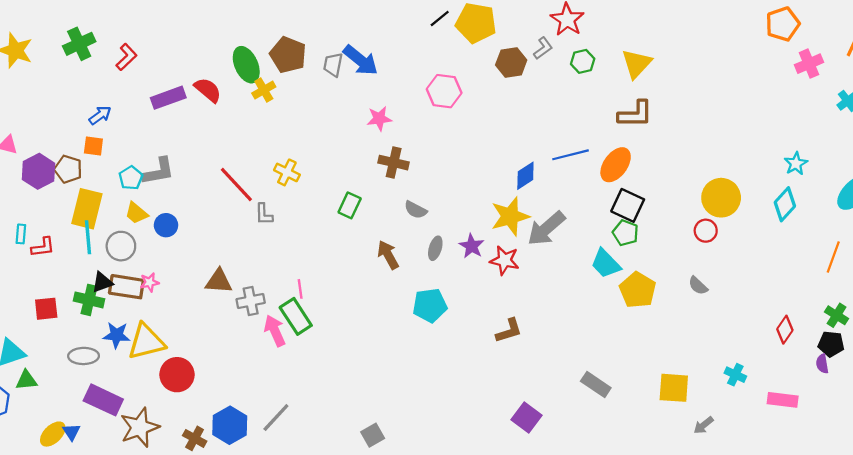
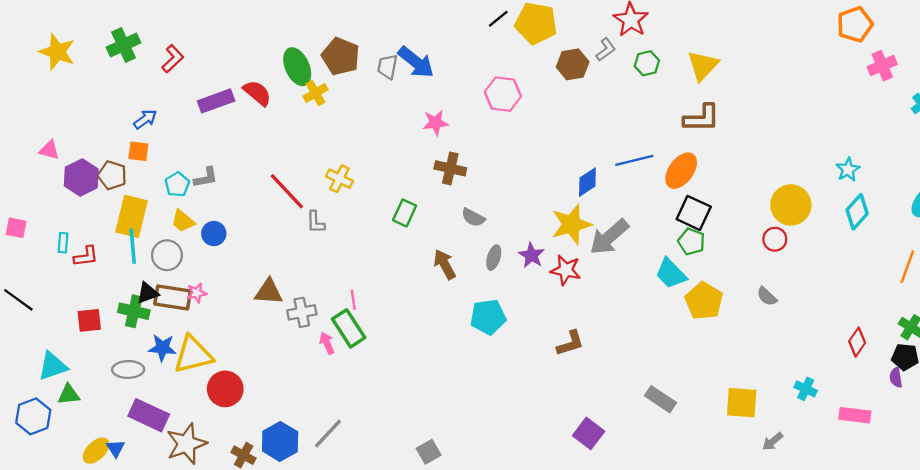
cyan star: (796, 164) -> (848, 170), moved
gray L-shape: (158, 171) -> (206, 178), size x0.7
pink arrow: (275, 331) -> (327, 343), size x0.7

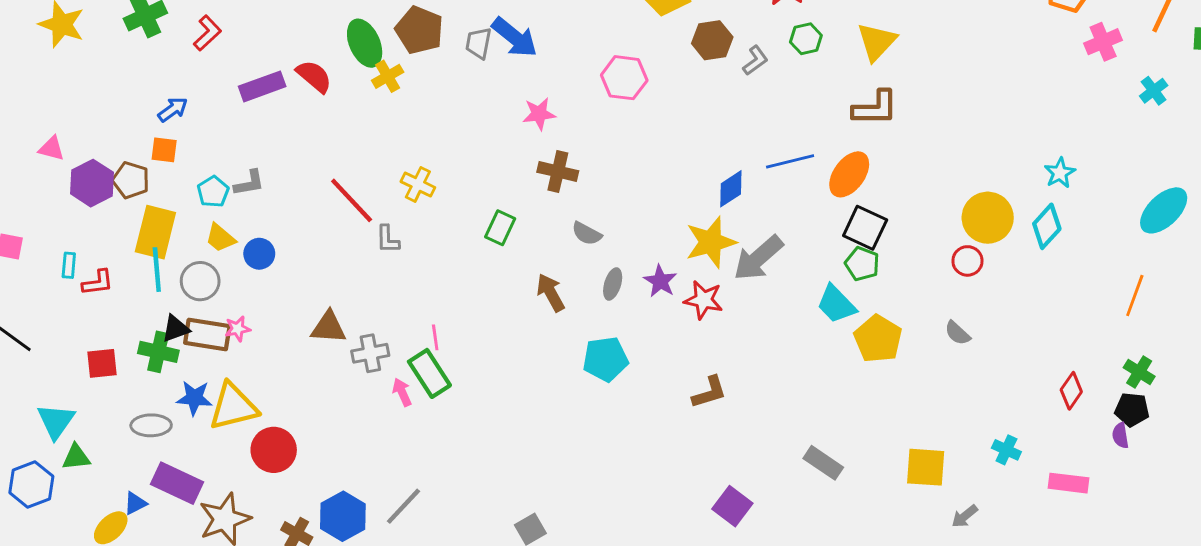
gray L-shape: (606, 50) -> (755, 60), moved
cyan diamond: (857, 212) -> (1047, 226), moved
cyan triangle: (53, 366) -> (56, 421), turned -36
blue triangle: (116, 448) -> (135, 503), moved, turned 36

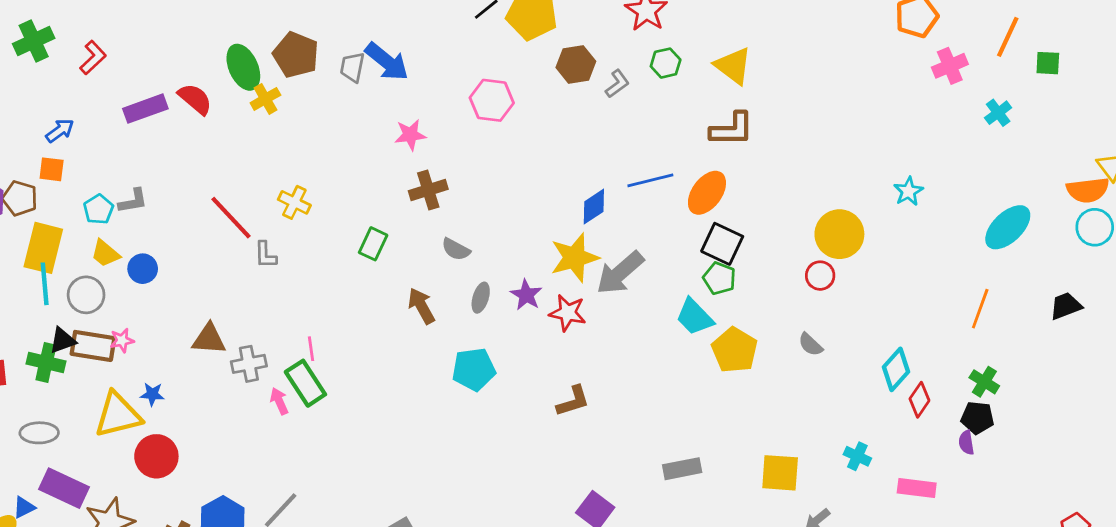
yellow triangle: (877, 42) -> (733, 66), turned -36
brown cross: (558, 171) -> (428, 190), turned -30
cyan diamond: (1047, 226) -> (896, 369), moved
blue star: (194, 398) -> (152, 394), moved, size x0.7
gray rectangle: (823, 463) -> (682, 469), turned -45

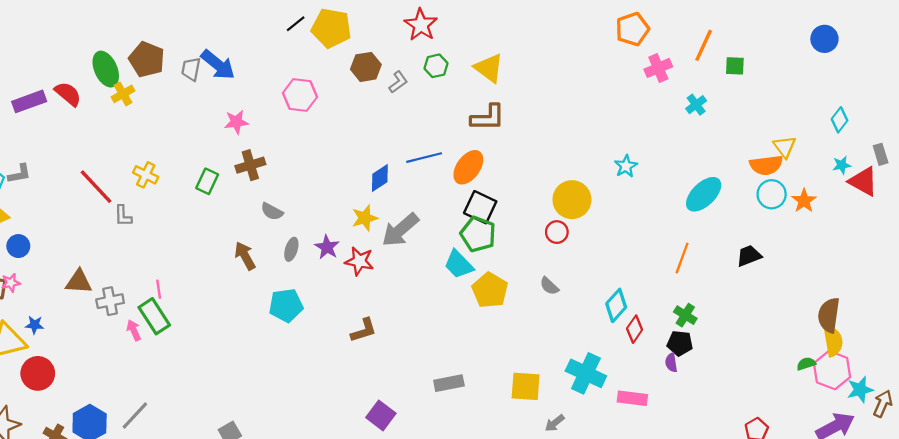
green rectangle: (373, 244) -> (207, 181), moved
yellow star: (575, 258) -> (365, 218), size x0.7
blue circle: (143, 269) -> (18, 246), moved
green pentagon: (719, 278) -> (478, 234), size x1.4
cyan cross: (857, 456) -> (586, 373), size x1.8

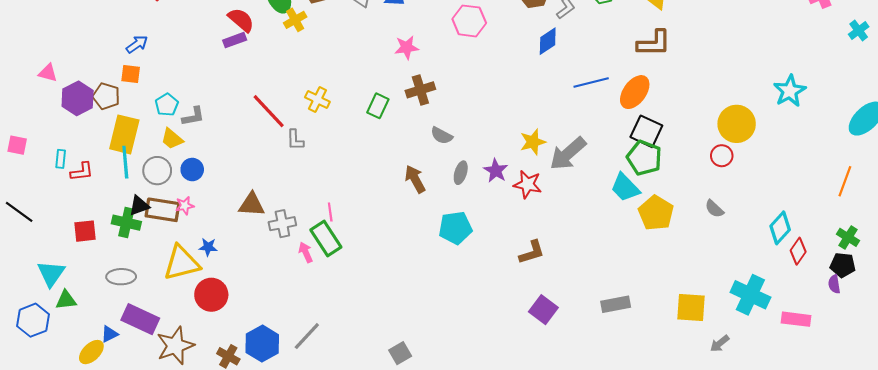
purple rectangle: (29, 101) -> (235, 40), moved, size x0.7
cyan star: (626, 166) -> (790, 91), size x1.4
gray L-shape: (19, 174) -> (193, 116), moved
blue diamond: (380, 178) -> (548, 41), moved
purple square: (381, 415) -> (543, 310), moved

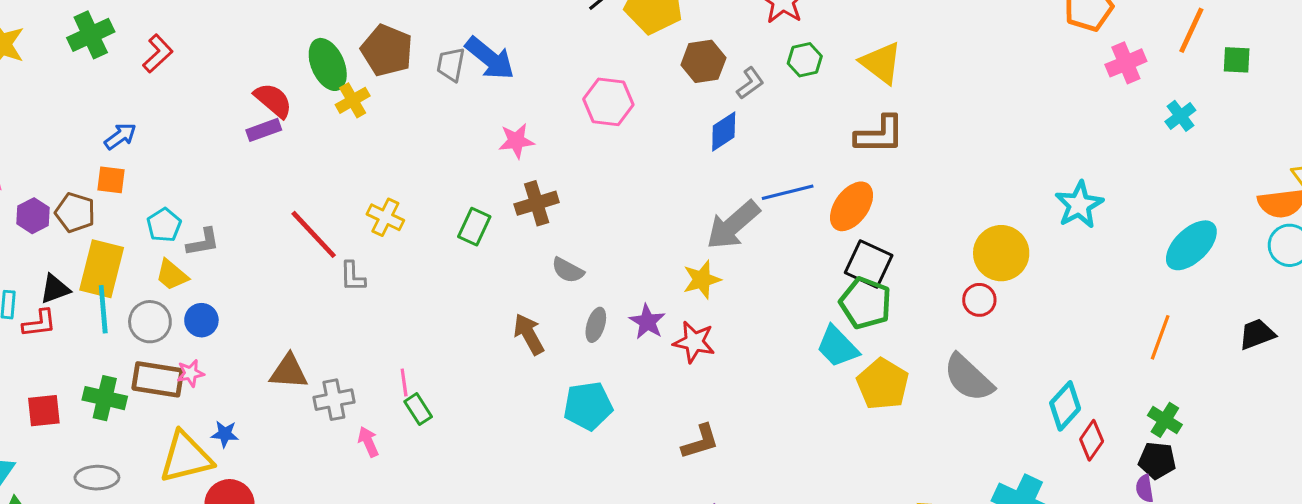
purple hexagon: (78, 98) -> (33, 216), size x0.7
gray arrow: (568, 154) -> (733, 225), moved
black triangle: (139, 206) -> (55, 289), moved
gray semicircle: (714, 209) -> (968, 378), size x1.8
green rectangle: (326, 238) -> (418, 409), moved, size x0.6

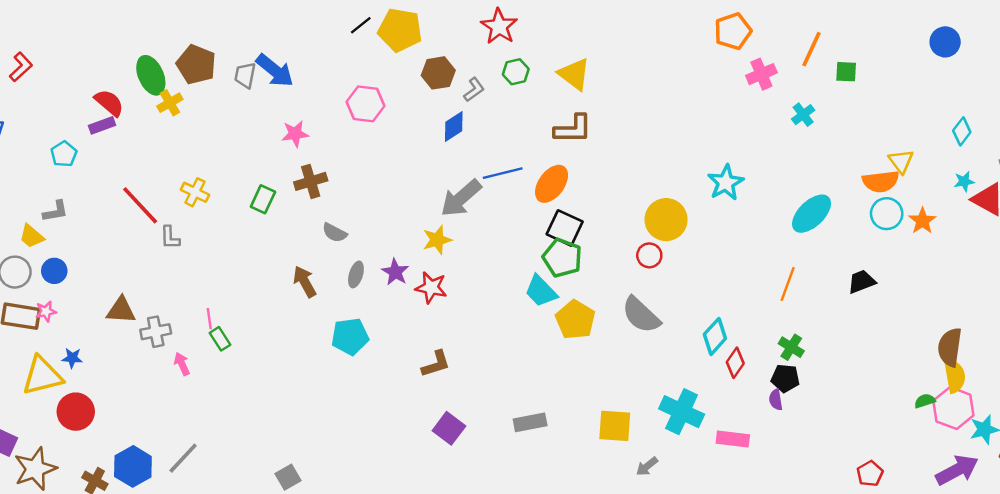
cyan pentagon: (164, 225) -> (64, 154), moved

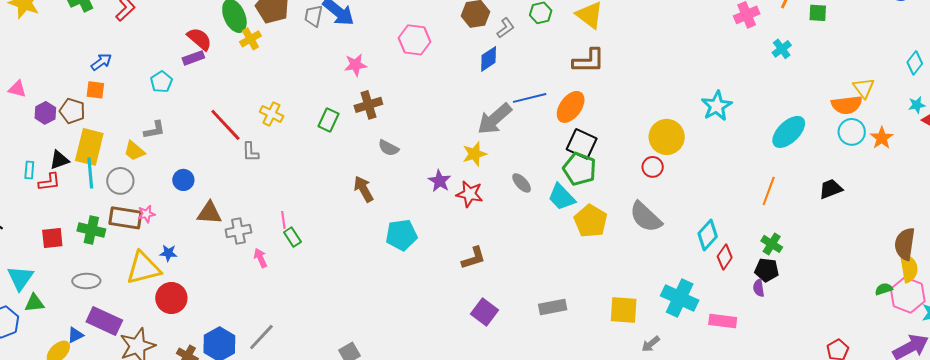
blue circle: (54, 271) -> (183, 180), moved
gray ellipse: (356, 274) -> (522, 183), moved, turned -60

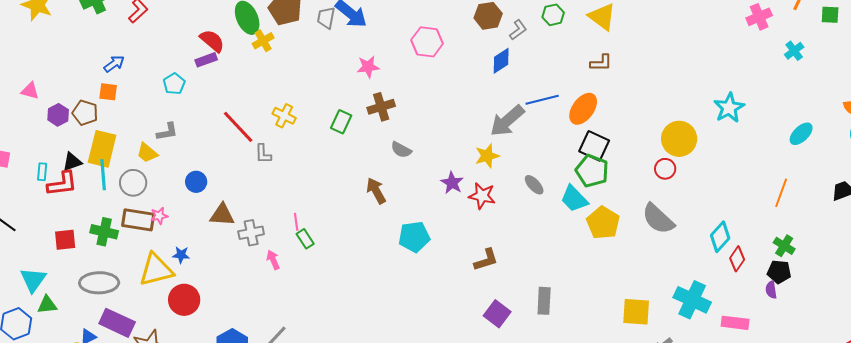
brown L-shape: (589, 61) -> (601, 63), size x0.7
cyan ellipse: (789, 132) -> (801, 134), size x0.7
red L-shape: (49, 182) -> (62, 184), size x1.4
gray ellipse: (86, 281) -> (99, 283), size x1.4
gray rectangle: (553, 307) -> (544, 301), moved, turned -76

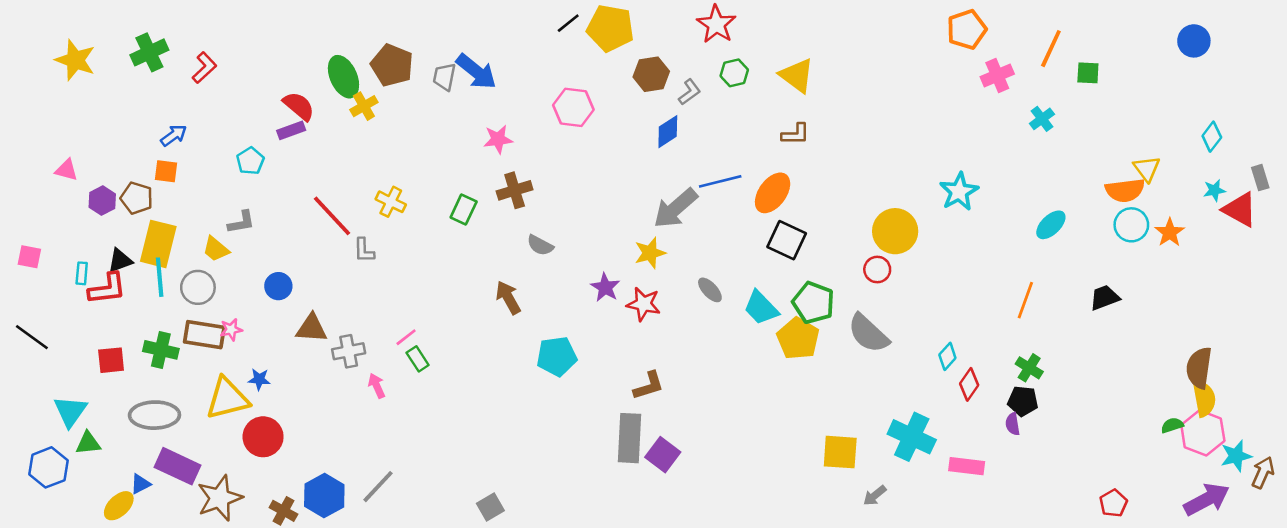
green pentagon: (592, 171) -> (813, 303), moved
pink line: (296, 222) -> (406, 337), turned 60
cyan diamond: (720, 237) -> (947, 356), size x0.7
gray rectangle: (544, 301) -> (630, 438), moved, size x1.4

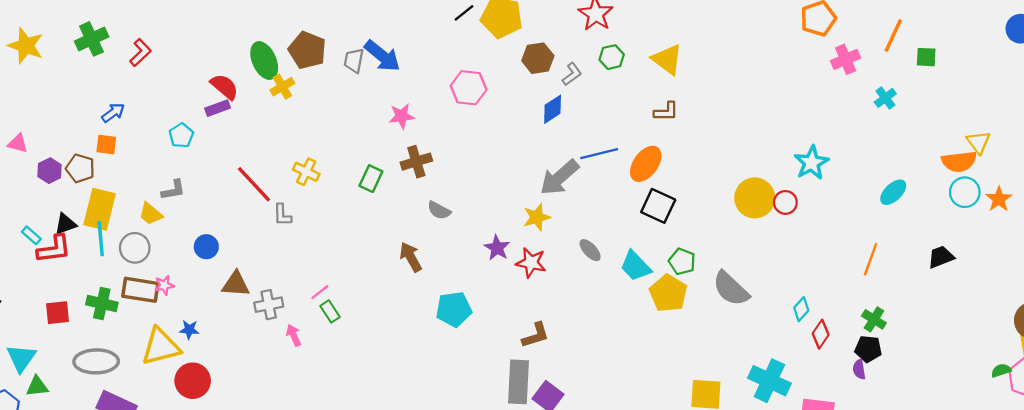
red circle: (877, 270) -> (785, 202), moved
cyan rectangle: (82, 273) -> (31, 235), turned -54
green pentagon: (813, 303) -> (682, 261), size x0.7

